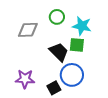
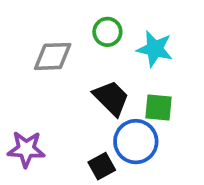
green square: (77, 45) -> (158, 108), moved
purple star: (25, 79) -> (26, 149), moved

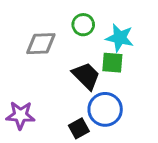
green square: (158, 108) -> (112, 63), moved

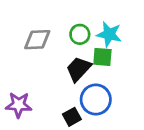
green circle: (83, 25) -> (80, 34), moved
black trapezoid: (86, 76) -> (78, 69), turned -92

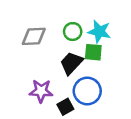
purple star: (19, 105) -> (41, 91), moved

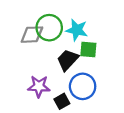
green circle: (73, 32) -> (49, 28), moved, size x1.5
cyan star: (99, 32) -> (77, 30), moved

